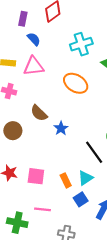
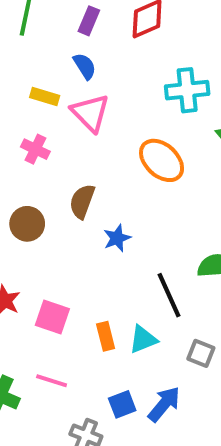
blue semicircle: (34, 39) -> (85, 66), moved
pink triangle: (34, 66) -> (90, 113), turned 40
brown semicircle: (39, 113) -> (82, 201), turned 54
blue square: (81, 199) -> (122, 404), moved

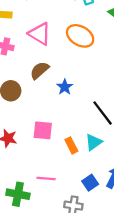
pink triangle: (90, 113) -> (40, 34), moved
brown semicircle: (82, 201) -> (40, 70), turned 42
pink square: (52, 317) -> (43, 130), moved

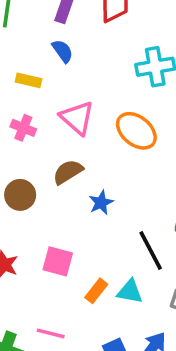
cyan triangle: (93, 142) -> (130, 291), turned 36
orange rectangle: (71, 145) -> (96, 291), turned 56

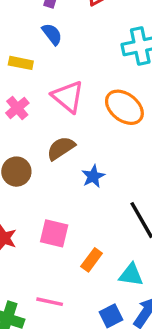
pink cross: (23, 128) -> (17, 108), turned 30
cyan triangle: (130, 291) -> (131, 275), moved

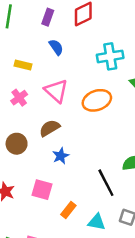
blue semicircle: (52, 34) -> (56, 47), moved
orange ellipse: (124, 107) -> (97, 100), turned -60
blue star: (93, 176) -> (61, 156), moved

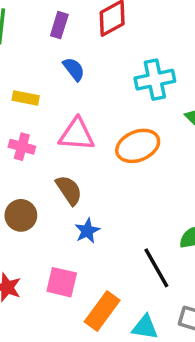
pink triangle: (56, 91) -> (77, 134), turned -35
pink cross: (19, 98) -> (22, 147), turned -35
brown semicircle: (50, 128) -> (69, 190), turned 90
orange rectangle: (68, 210) -> (102, 311), size x1.5

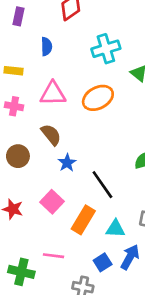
purple rectangle: (59, 25) -> (19, 16), moved
blue semicircle: (74, 69) -> (46, 47), turned 42
black line: (156, 268) -> (102, 185), moved
pink square: (62, 282) -> (52, 202), turned 35

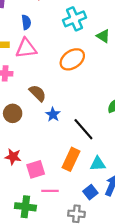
pink triangle: (53, 94) -> (26, 48), moved
pink square: (52, 202) -> (36, 169), moved, turned 36

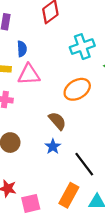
blue semicircle: (26, 22) -> (22, 49), moved
brown semicircle: (38, 93) -> (57, 121), moved

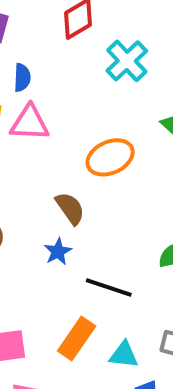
cyan cross: (82, 47) -> (127, 61), moved, turned -30
black line: (84, 164) -> (109, 288), turned -40

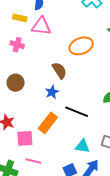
orange rectangle: (77, 339) -> (48, 123), moved

